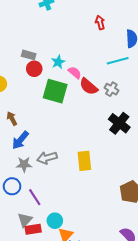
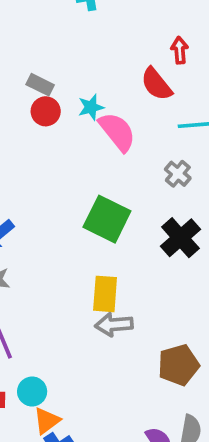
pink semicircle: (75, 73) -> (117, 132), size x1.6
red semicircle: (89, 86) -> (156, 84), moved
green square: (55, 91) -> (107, 219), moved
gray arrow: (47, 158) -> (114, 325), moved

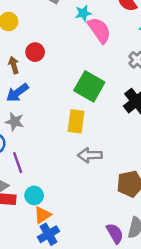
red circle: (46, 111) -> (35, 52), moved
yellow rectangle: (105, 294) -> (76, 121), moved

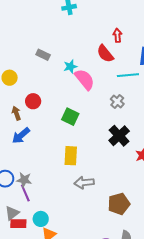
green square: (89, 86) -> (70, 117), moved, size x0.7
gray star: (15, 122) -> (24, 180), moved

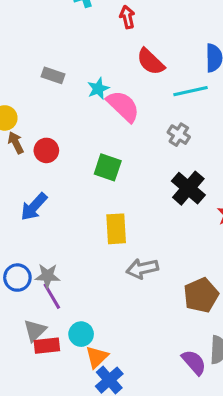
red arrow: (117, 35) -> (127, 17), moved
brown arrow: (16, 113) -> (16, 143), moved

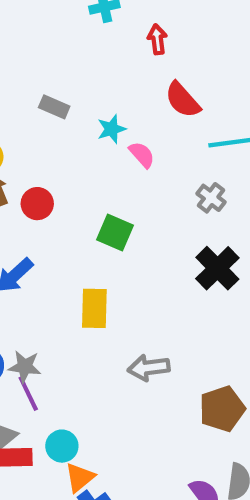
pink semicircle: (123, 106) -> (142, 155), size x0.6
yellow rectangle: (116, 229) -> (94, 308), moved

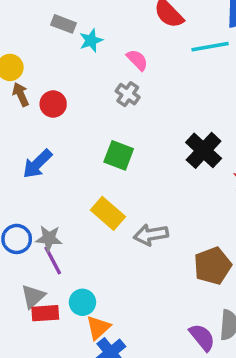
cyan star: (112, 129) -> (91, 40), moved
gray cross: (211, 198) -> (128, 94), moved
green square: (115, 232) -> (119, 155), moved
yellow rectangle: (94, 308) -> (108, 213), moved, turned -48

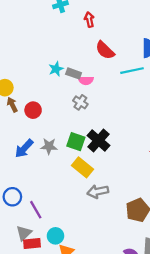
gray rectangle: (63, 24) -> (74, 73), moved
pink semicircle: (137, 60) -> (86, 80), turned 136
black cross: (204, 150) -> (99, 141), moved
yellow rectangle: (108, 213) -> (82, 167), moved
gray star: (49, 238) -> (49, 146), moved

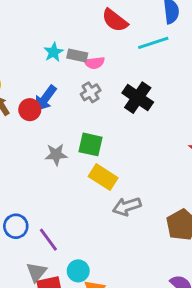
gray cross: (80, 102) -> (91, 92), turned 32
black cross: (99, 141) -> (138, 98), moved
blue arrow: (24, 148) -> (45, 98), moved

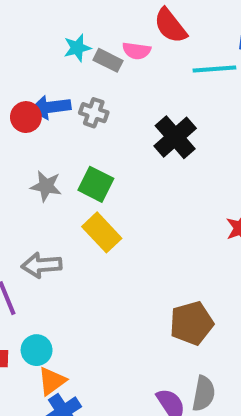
pink semicircle: (94, 63) -> (137, 51), moved
gray cross: (91, 92) -> (94, 113), moved, turned 36
blue arrow: (45, 98) -> (51, 107), turned 32
gray arrow: (127, 206) -> (42, 265), moved

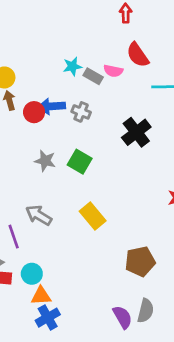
yellow rectangle: (102, 232) -> (93, 216), moved
gray arrow: (42, 265) -> (39, 215), turned 32
orange triangle: (52, 381) -> (41, 296), turned 30

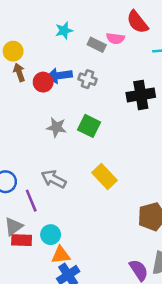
cyan star: (72, 66) -> (64, 30), moved
black cross: (136, 132) -> (141, 95), turned 32

